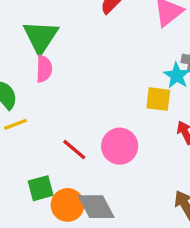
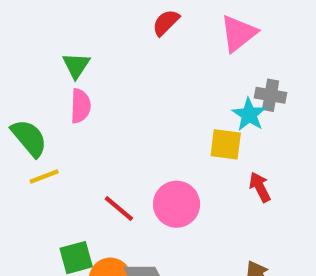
green triangle: (41, 37) -> (76, 65), size x0.6

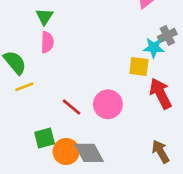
gray cross: (271, 95) -> (167, 35), turned -36
cyan star: (249, 114) -> (154, 48), turned -30
red arrow: (260, 187) -> (161, 93), size x1.6

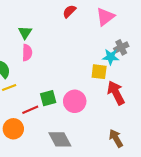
red line: (72, 107) -> (30, 110), moved, turned -63
green square: (45, 138) -> (48, 98), moved
orange circle: (66, 151) -> (13, 129), moved

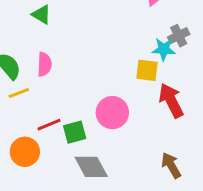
green triangle: (25, 33) -> (41, 15), turned -32
pink semicircle: (27, 53) -> (44, 64), moved
green square: (48, 98) -> (75, 132), moved

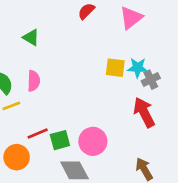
gray cross: (179, 36) -> (151, 80), moved
yellow square: (147, 70) -> (115, 68), moved
pink circle: (112, 113) -> (93, 141), moved

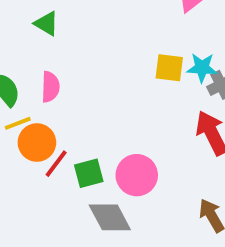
red line: (38, 133) -> (56, 164), turned -30
orange circle: (17, 157) -> (37, 143), moved

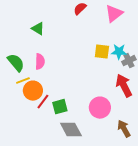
pink circle: (137, 175) -> (100, 108), moved

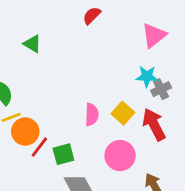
pink triangle: (114, 14) -> (154, 35), moved
yellow square: (102, 52) -> (123, 113), moved, turned 35
pink semicircle: (40, 62) -> (92, 115), moved

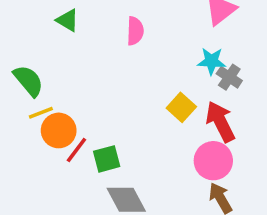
gray cross: (161, 89) -> (229, 77), turned -30
pink semicircle: (92, 115) -> (135, 31), moved
pink circle: (120, 156) -> (213, 161), moved

